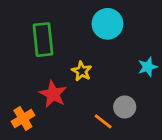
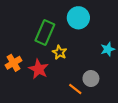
green rectangle: (43, 40) -> (45, 32), moved, turned 30
orange cross: (23, 118) -> (13, 63), moved

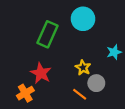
yellow star: (60, 52) -> (83, 68), moved
orange cross: (13, 63) -> (25, 93), moved

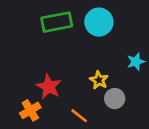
green rectangle: (48, 34) -> (57, 22), moved, turned 55
orange line: (80, 94) -> (79, 116), moved

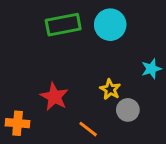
orange cross: (30, 110) -> (18, 123), moved, turned 36

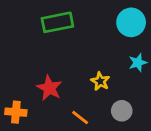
cyan circle: (110, 25) -> (131, 22), moved
gray circle: (128, 110) -> (122, 111), moved

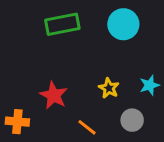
cyan circle: (131, 22) -> (123, 24), moved
cyan star: (138, 63) -> (150, 85), moved

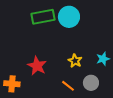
cyan circle: (123, 24) -> (69, 17), moved
orange line: (87, 127) -> (68, 86), moved

